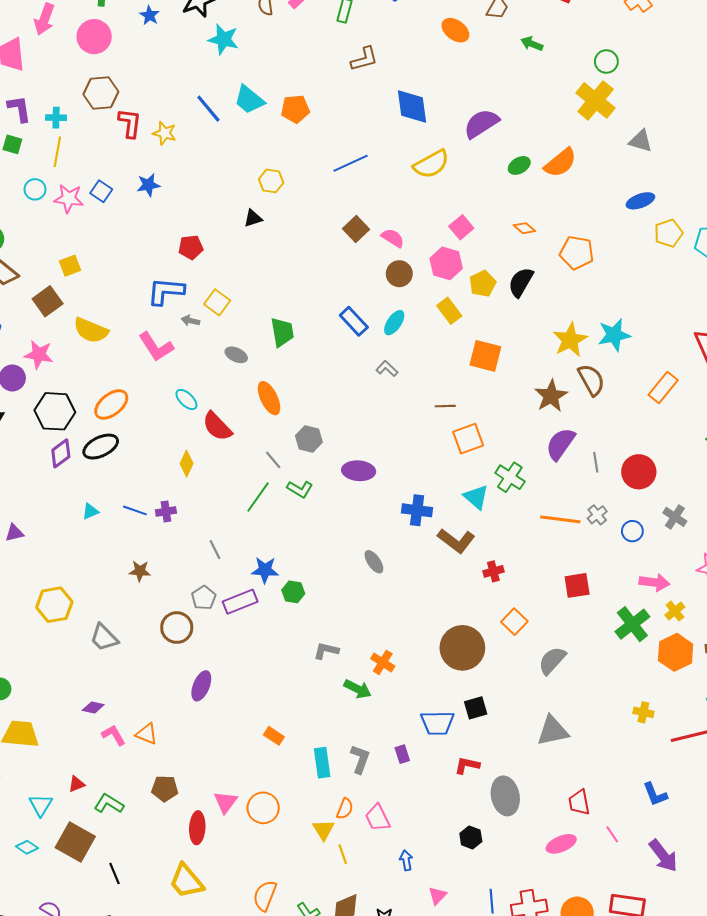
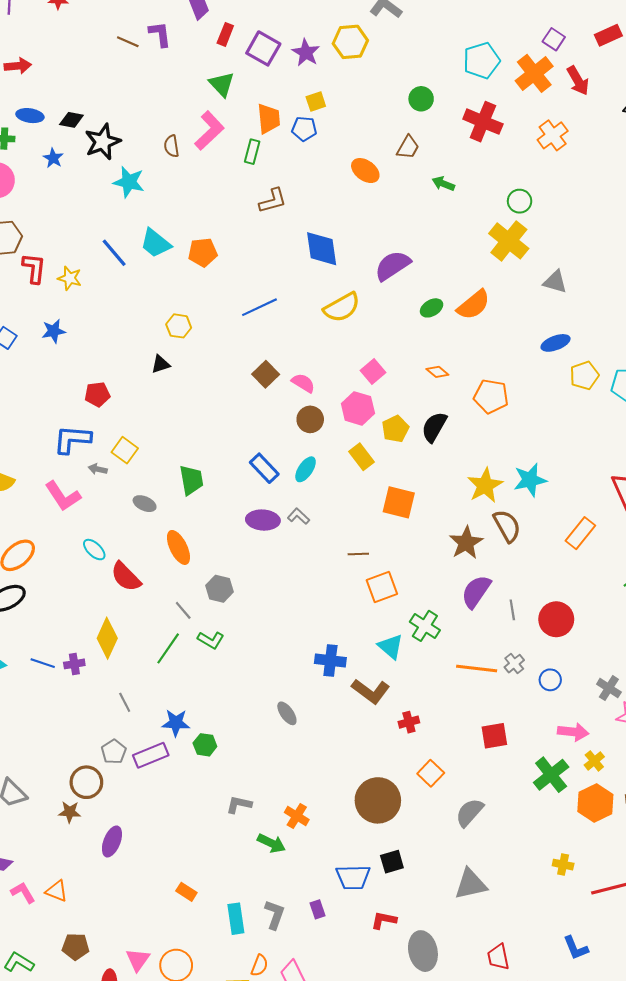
yellow diamond: (187, 464) -> (107, 638), moved, size x1.5
purple ellipse: (359, 471) -> (263, 520), moved
gray cross: (675, 517) -> (609, 688), moved
brown star: (140, 571) -> (70, 812), moved

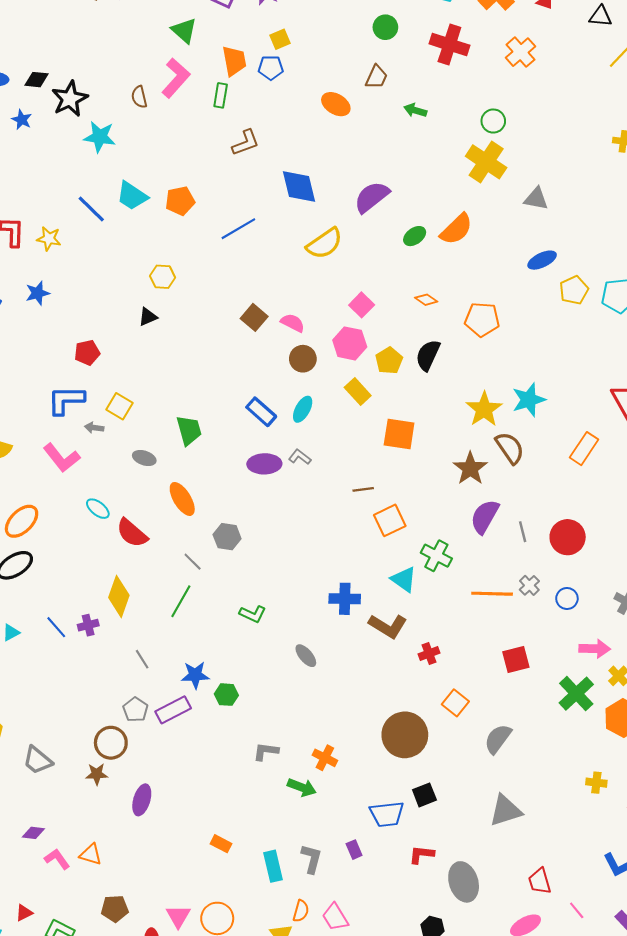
blue line: (260, 307) -> (238, 229), moved
green L-shape: (211, 640) -> (253, 614), moved
blue line: (43, 663) -> (56, 627), turned 35

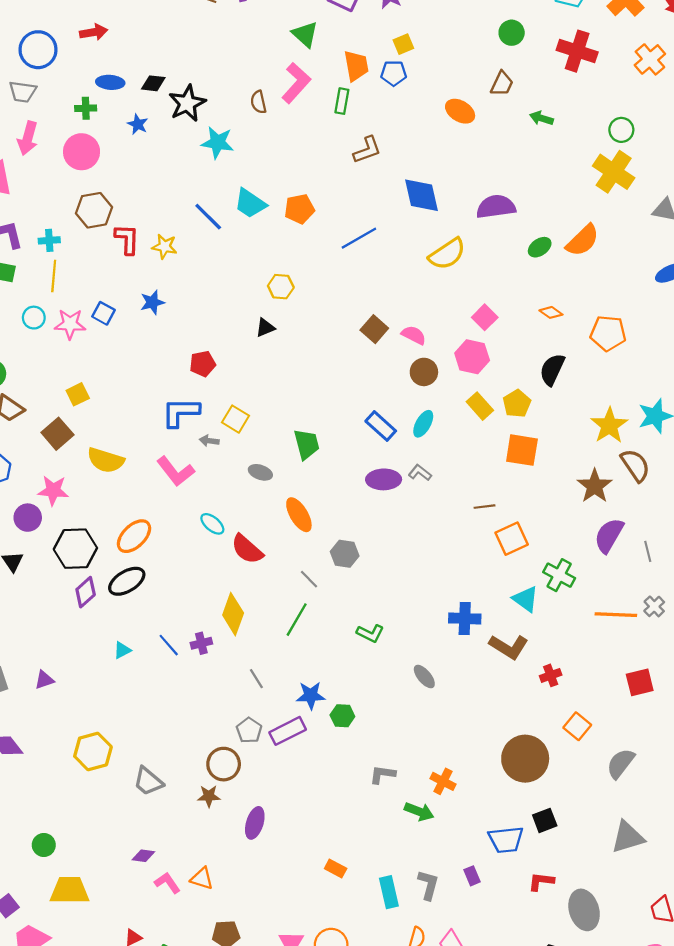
purple semicircle: (372, 197) -> (496, 207), turned 30
yellow pentagon: (389, 361) -> (517, 404), moved

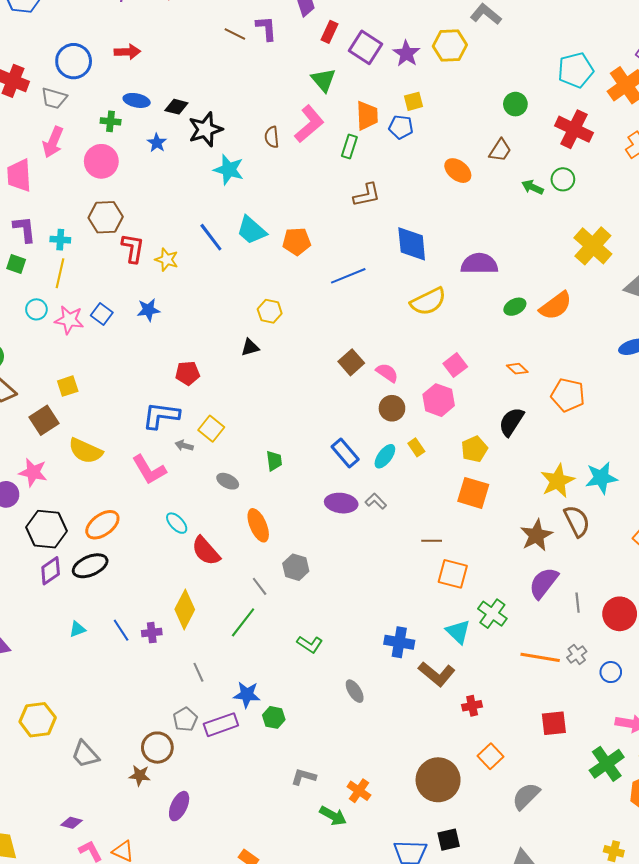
green circle: (621, 130) -> (563, 179), moved
yellow rectangle: (480, 406) -> (416, 447), moved, size x0.7
green trapezoid: (307, 444) -> (274, 461), size x0.7
orange square: (512, 539) -> (453, 574), turned 32

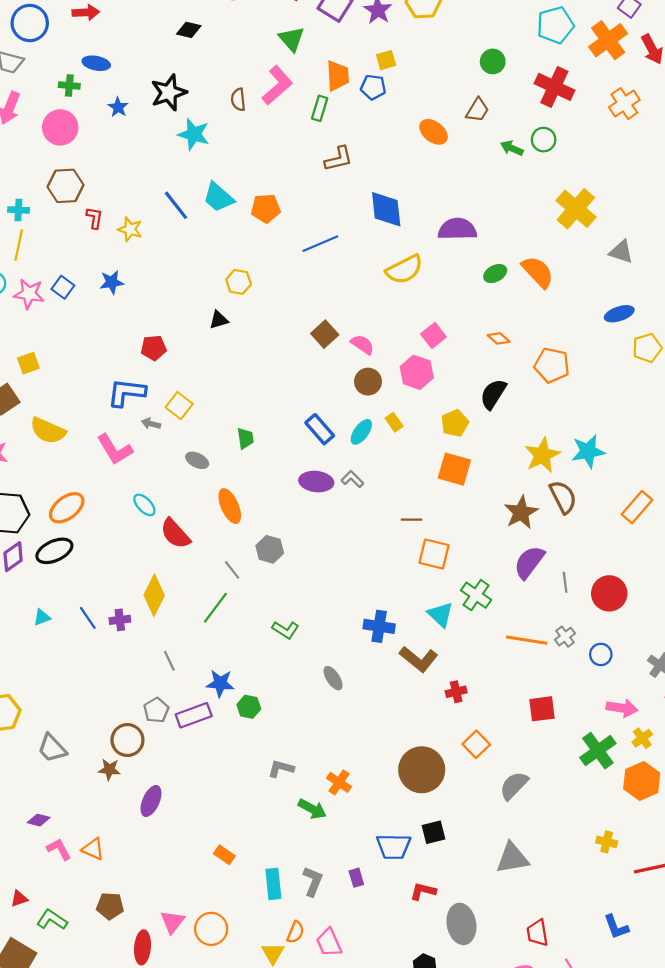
black diamond: (176, 107) -> (189, 30), moved
red L-shape: (133, 248) -> (94, 218), size x0.7
orange semicircle: (556, 306) -> (538, 272), turned -96

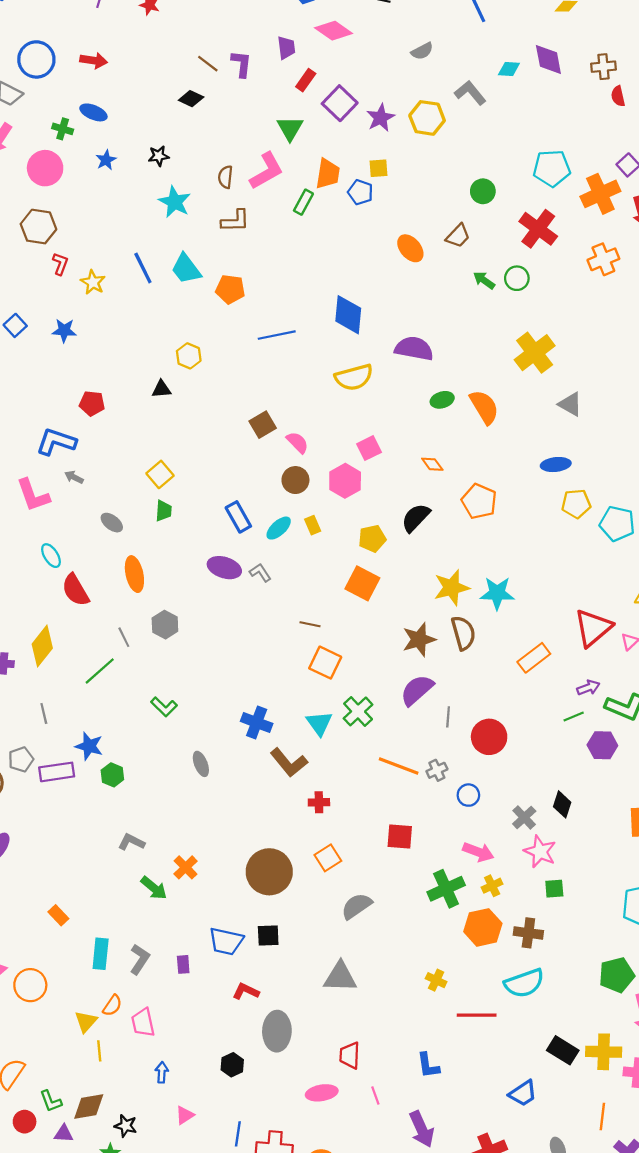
black star: (169, 93) -> (159, 156), size x0.6
brown L-shape: (339, 159) -> (235, 221), moved
yellow square: (179, 406) -> (160, 474), moved

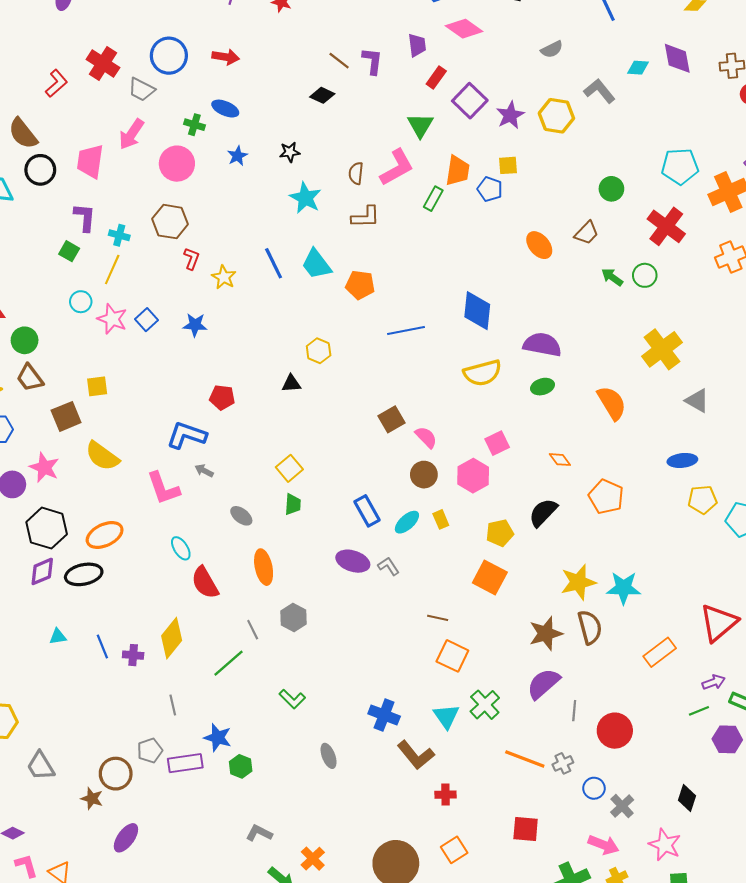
green ellipse: (442, 400) -> (543, 387), moved
gray cross: (524, 817) -> (622, 806), moved

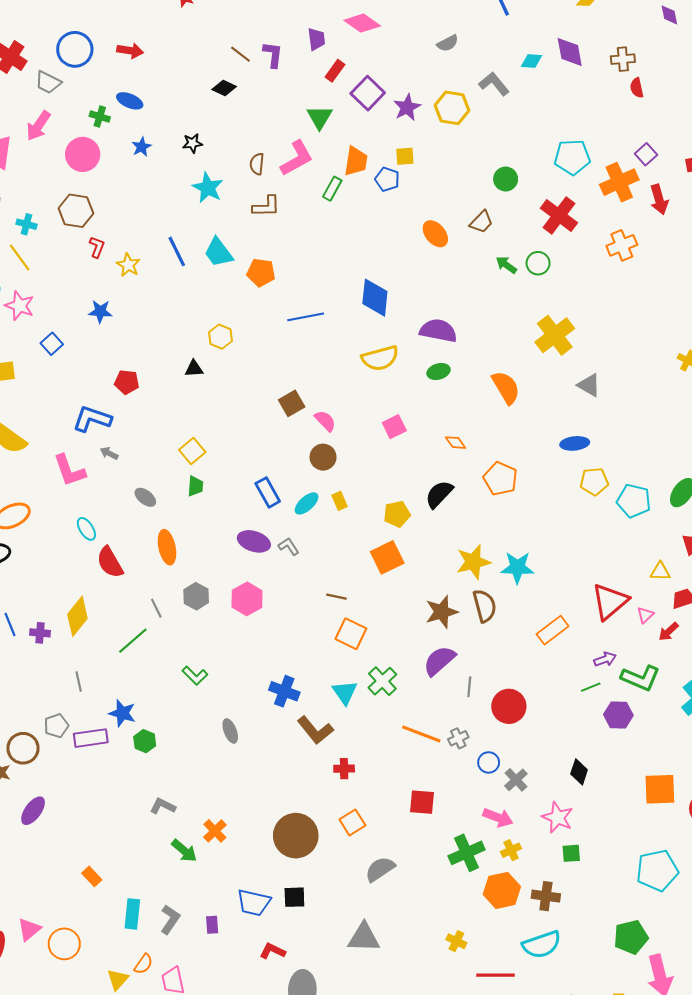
yellow line: (112, 270) -> (20, 258), turned -60
blue square: (146, 320) -> (52, 344), moved
pink hexagon: (473, 476) -> (247, 599), moved
orange square: (490, 577) -> (387, 557), turned 36

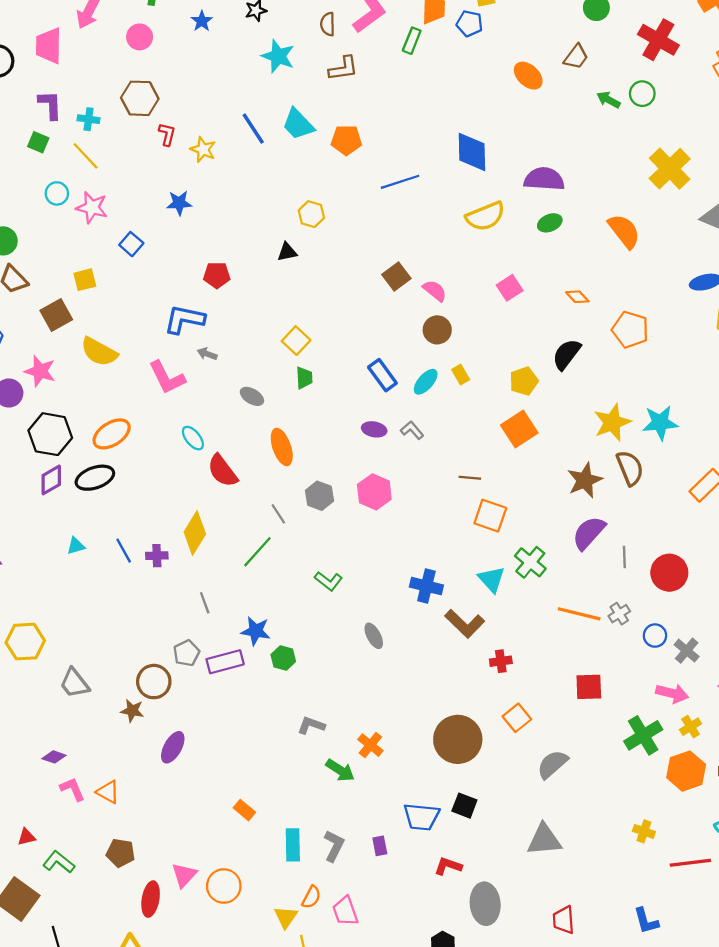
pink circle: (83, 154) -> (140, 37), size x0.7
purple ellipse: (254, 541) -> (374, 429), size x0.7
black square: (294, 897) -> (464, 806), turned 30

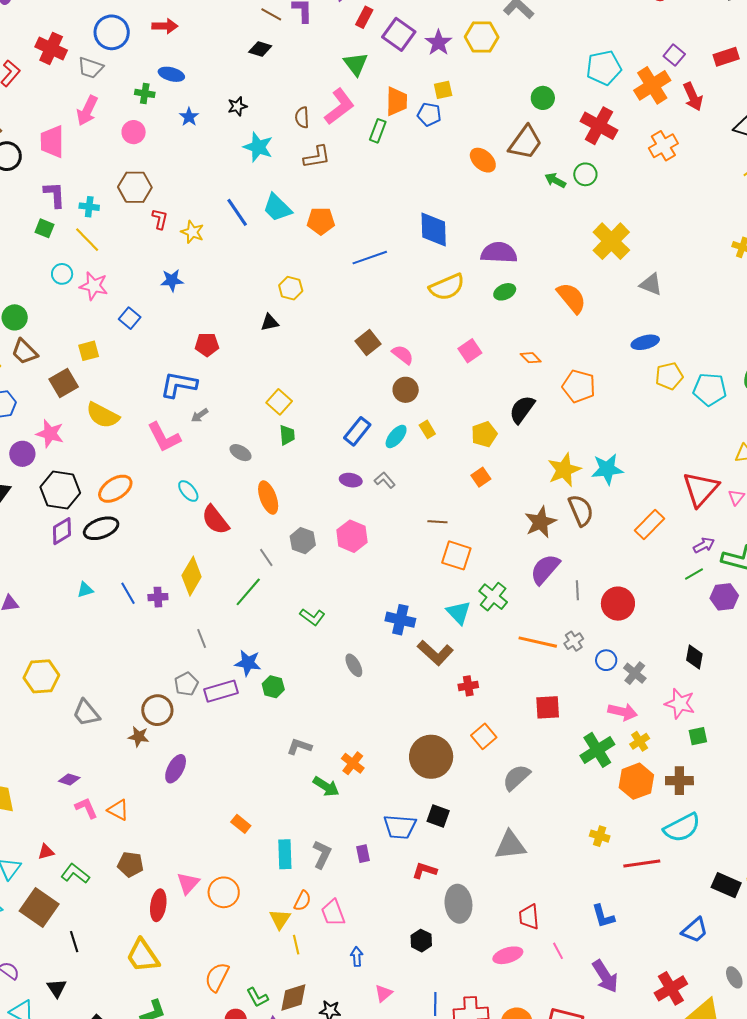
brown trapezoid: (576, 57) -> (525, 142), size x1.5
gray arrow: (207, 354) -> (200, 415), turned -54
blue rectangle: (382, 375) -> (357, 431), turned 76
orange square: (519, 429) -> (481, 477), size x0.6

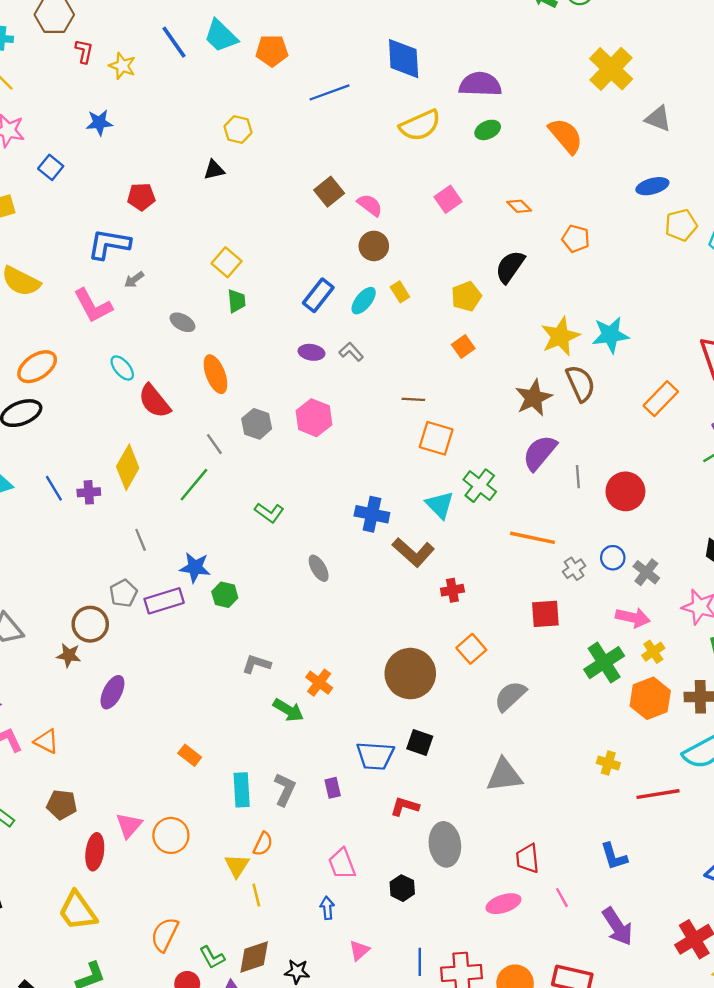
orange pentagon: (579, 386) -> (576, 239), size x0.7
gray cross: (574, 641) -> (574, 569), moved
pink trapezoid: (333, 913) -> (342, 864), moved

